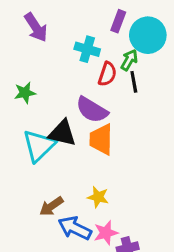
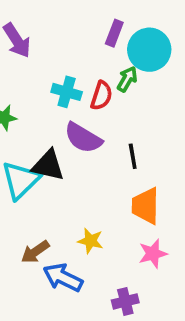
cyan cross: (87, 49) -> (67, 92), moved
black line: (134, 82) -> (133, 156), moved
orange trapezoid: (101, 139) -> (146, 206), moved
pink star: (106, 233) -> (153, 254), moved

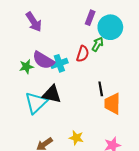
cyan cross: (67, 92) -> (59, 63), moved, turned -35
purple semicircle: (83, 138) -> (43, 60), moved
orange trapezoid: (146, 206) -> (112, 104), moved

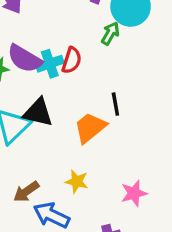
red semicircle: (83, 54) -> (72, 60), moved
orange trapezoid: (112, 104) -> (90, 128), moved, turned 50

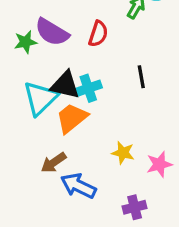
cyan cross: (50, 64) -> (88, 88), moved
orange trapezoid: (90, 128) -> (72, 118), moved
yellow star: (77, 182) -> (123, 153), moved

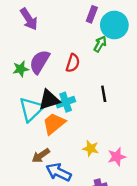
purple semicircle: (52, 32) -> (40, 62), turned 90
black triangle: (65, 85) -> (49, 100), turned -30

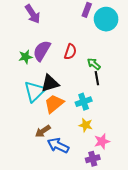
green arrow: (100, 44) -> (94, 64), moved, turned -80
cyan cross: (66, 102) -> (84, 102), moved
pink star: (117, 157) -> (102, 141), moved

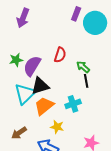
purple arrow: (33, 14) -> (23, 18), turned 54
purple semicircle: (42, 51) -> (32, 66), moved
yellow star: (86, 125) -> (57, 127), moved
brown arrow: (43, 131) -> (19, 133), moved

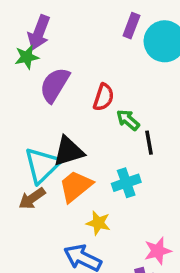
green star: (16, 60) -> (27, 57), moved
purple semicircle: (32, 66) -> (55, 85), moved
green arrow: (83, 67) -> (128, 120), moved
brown arrow: (19, 133) -> (32, 198), moved

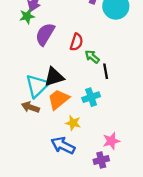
brown arrow: (32, 198) -> (30, 107), turned 54

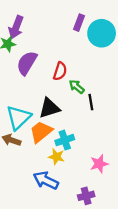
black triangle: (54, 77) -> (49, 108), moved
cyan cross: (91, 97) -> (65, 140), moved
pink star: (111, 141) -> (99, 164), moved

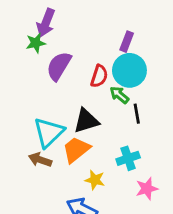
purple rectangle: (79, 23) -> (127, 42), moved
cyan circle: (102, 33) -> (129, 70), moved
cyan cross: (65, 140) -> (128, 158), moved

